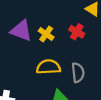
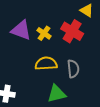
red cross: (77, 32) -> (72, 31), size x1.5

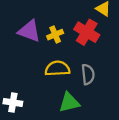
yellow cross: (44, 33) -> (55, 35), turned 32

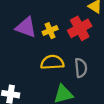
red cross: (87, 32) -> (80, 28), turned 30

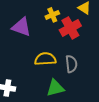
yellow cross: (50, 31) -> (52, 15), moved

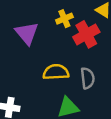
purple triangle: (21, 27) -> (27, 33), turned 30

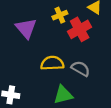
gray semicircle: (88, 78) -> (81, 69), turned -54

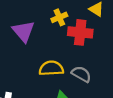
red cross: (80, 29) -> (80, 32), turned 35

